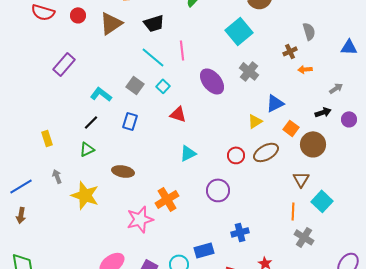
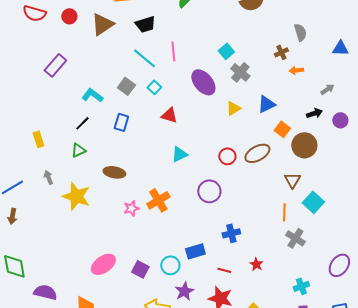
cyan square: (239, 31) -> (226, 51), moved, size x0.6
yellow triangle: (255, 121) -> (233, 108), moved
pink star: (140, 219) -> (131, 208), moved, size x0.6

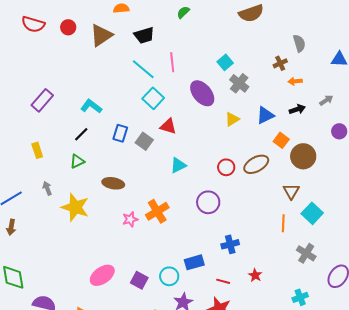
purple rectangle: (55, 65) -> (42, 100), moved
gray square: (126, 86) -> (144, 141), moved
cyan square: (154, 87) -> (153, 98), size x1.5
black arrow: (314, 113) -> (297, 109), moved
gray cross: (295, 238) -> (306, 253), moved

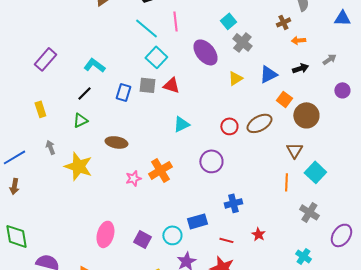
gray square: (144, 141) -> (147, 85), moved, turned -30
pink ellipse: (102, 275) -> (105, 234), turned -40
cyan cross: (300, 297) -> (303, 256), turned -35

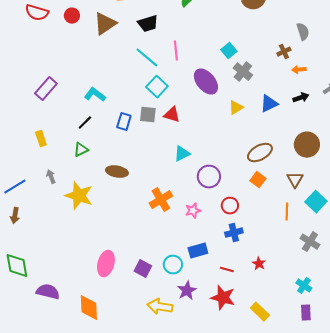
orange square: (284, 99) -> (258, 180), moved
red circle: (229, 126) -> (230, 206), moved
purple circle: (211, 161) -> (209, 177), moved
pink star: (133, 178) -> (193, 211), moved

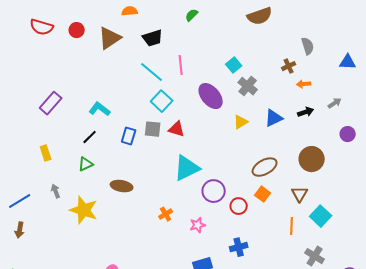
cyan triangle: (182, 154) -> (187, 168), size x1.6
orange cross: (161, 200) -> (166, 214), size x0.6
red circle: (230, 206) -> (239, 206), moved

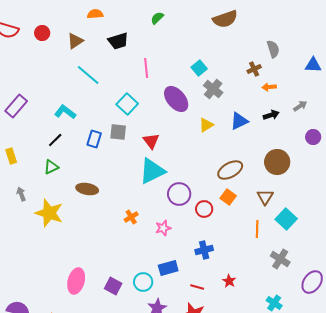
brown triangle: (110, 38) -> (75, 41), size x0.7
cyan line: (152, 72) -> (88, 75), moved
red triangle: (177, 129) -> (151, 141), moved, turned 36

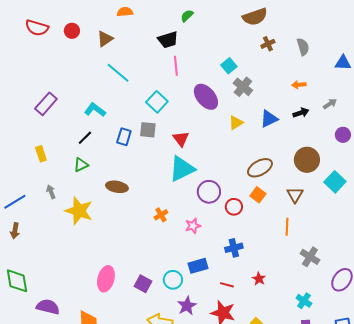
black trapezoid: (118, 41) -> (168, 40), moved
brown cross: (254, 69) -> (268, 44), moved
cyan square: (286, 219) -> (335, 182), moved

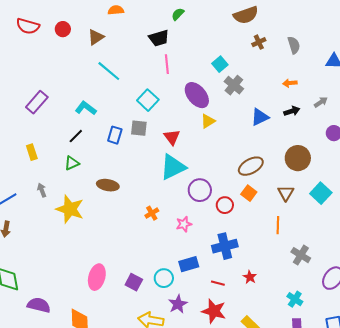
yellow triangle: (236, 123) -> (208, 121), moved
cyan square: (335, 182) -> (321, 193), moved
blue cross: (234, 248) -> (225, 246), size x1.4

